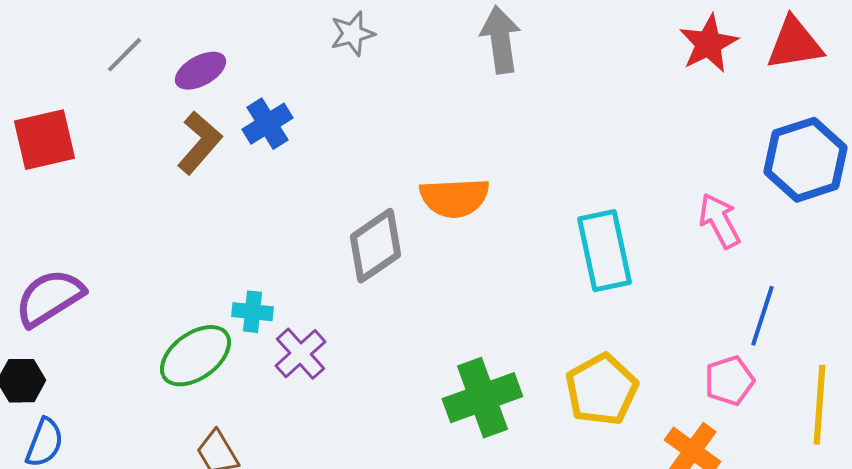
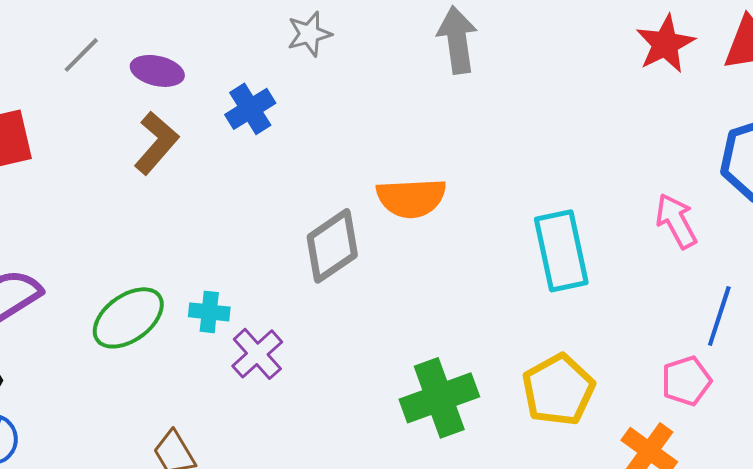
purple ellipse: (200, 71) -> (157, 71), turned 42
blue cross: (267, 124) -> (250, 109), moved
green ellipse: (195, 356) -> (128, 318), moved

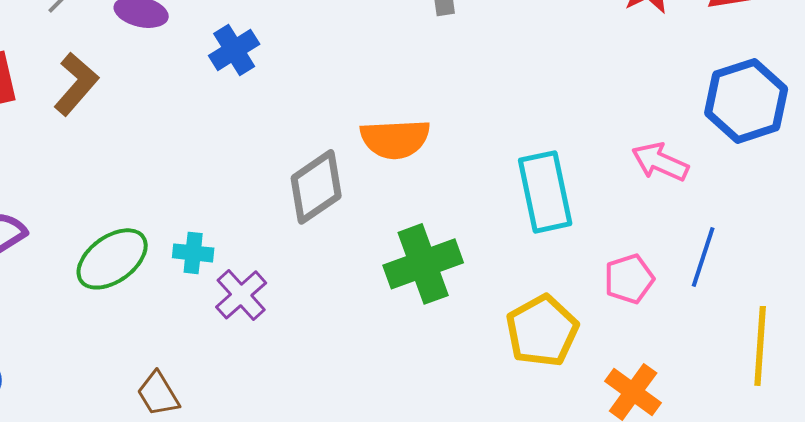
brown L-shape: (156, 143) -> (76, 84), moved
pink arrow: (676, 221) -> (660, 162), turned -38
pink pentagon: (686, 381) -> (629, 279), moved
green cross: (439, 398) -> (423, 264), moved

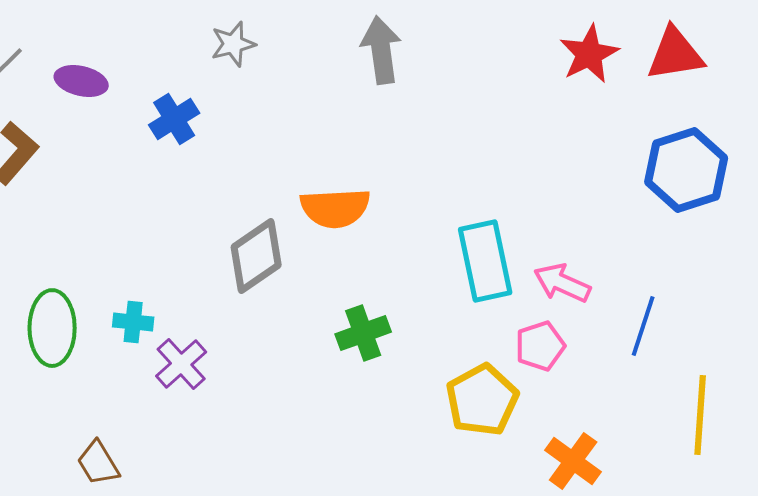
pink arrow: (660, 162) -> (562, 283), moved
green ellipse: (112, 259) -> (52, 328), turned -54
green cross: (423, 264) -> (363, 333), size x0.7
pink pentagon: (629, 279) -> (540, 346), moved

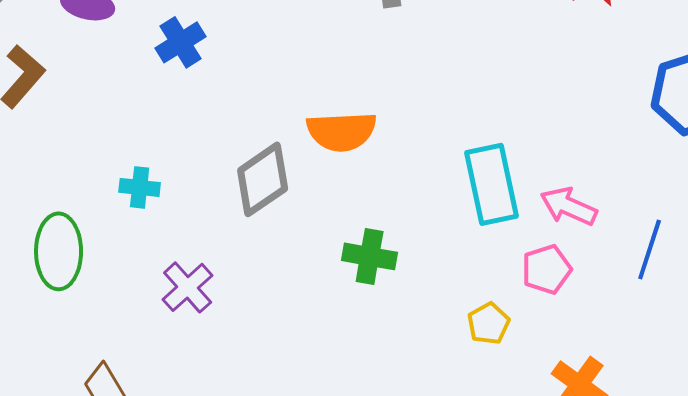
cyan cross: (133, 322) -> (140, 187), moved
green cross: (363, 333) -> (370, 256), turned 30
yellow pentagon: (482, 400) -> (489, 323), size x0.6

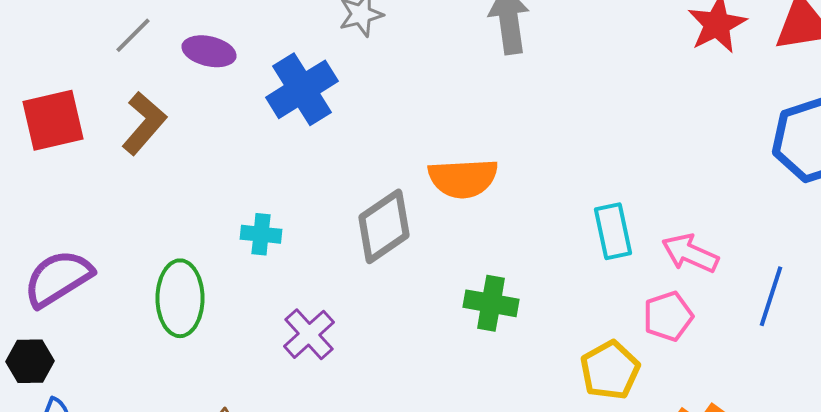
blue cross: (181, 42) -> (302, 89), size x1.4
cyan rectangle: (492, 184) -> (613, 231), size x0.7
yellow pentagon: (489, 323) -> (610, 370), size x1.4

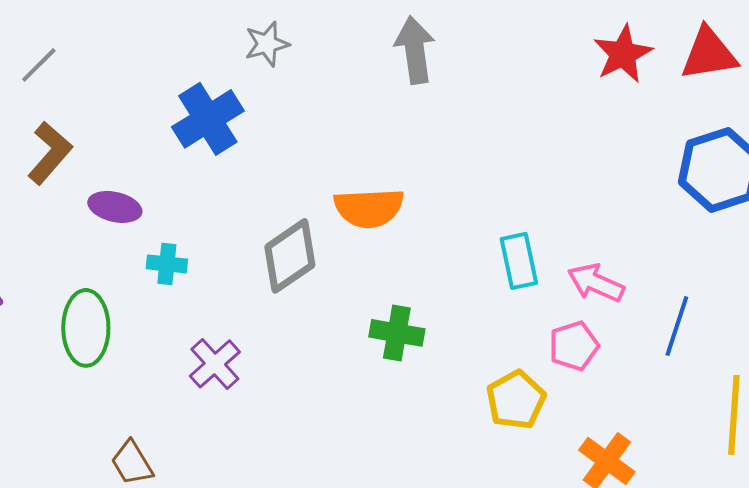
purple ellipse: (209, 51) -> (115, 207), moved

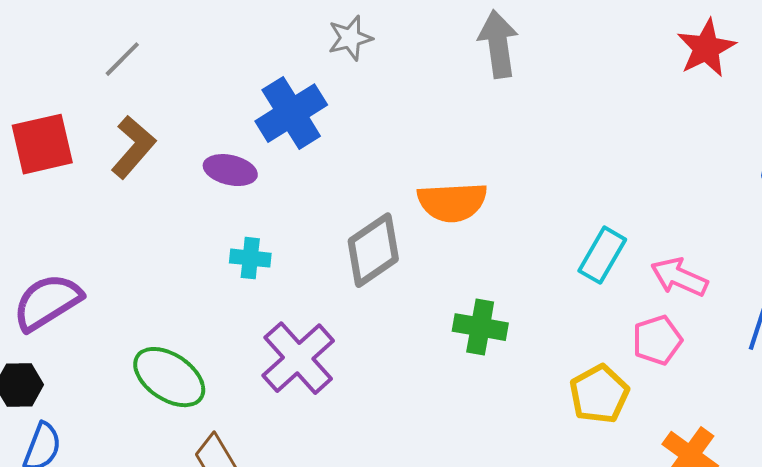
purple ellipse: (115, 207) -> (230, 170), moved
cyan rectangle: (519, 261) -> (602, 255), turned 42
green ellipse: (86, 328) -> (169, 377), moved, turned -56
purple cross: (215, 364) -> (298, 358), size x1.4

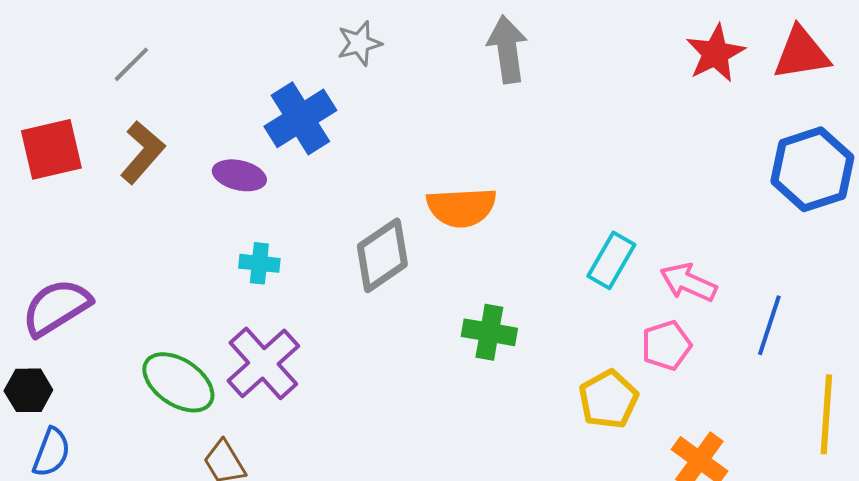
purple cross: (298, 358) -> (263, 363), moved

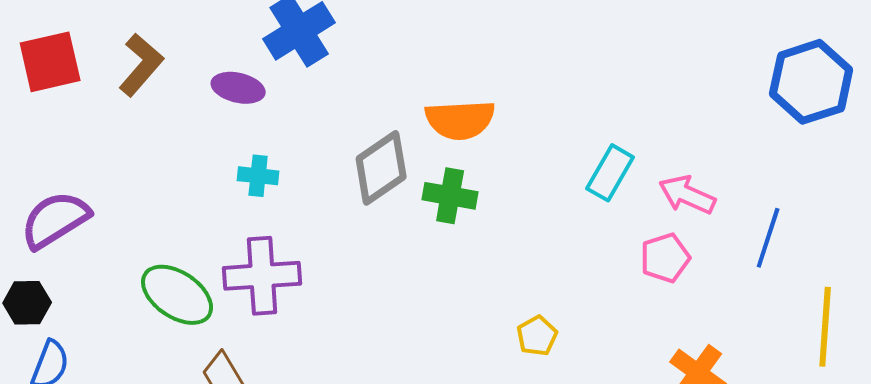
green cross: (489, 332) -> (450, 196), moved
purple cross: (263, 363) -> (262, 276), turned 38
yellow pentagon: (608, 399) -> (537, 336), moved, size x0.7

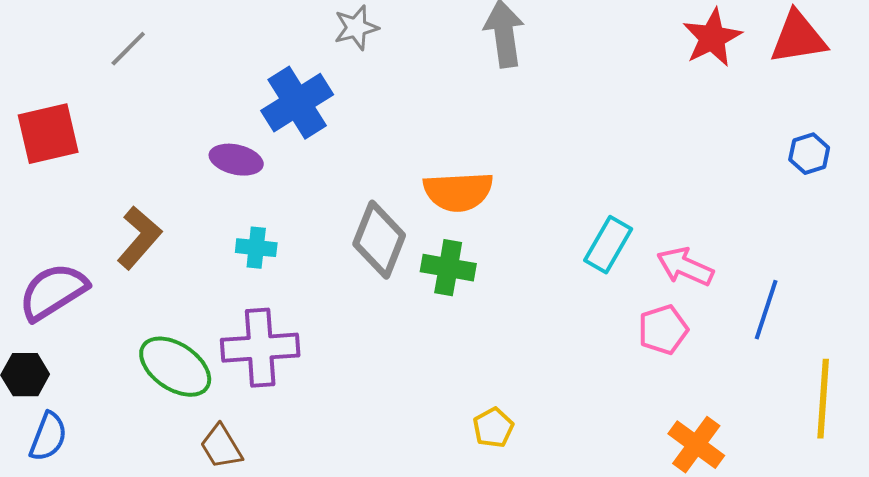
brown L-shape: (141, 65) -> (139, 238), moved
blue hexagon: (811, 82) -> (809, 154), size x0.5
gray diamond: (381, 168) -> (379, 240), turned -34
yellow pentagon: (537, 336) -> (493, 428), moved

